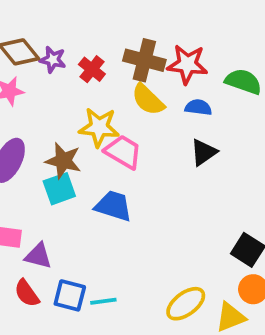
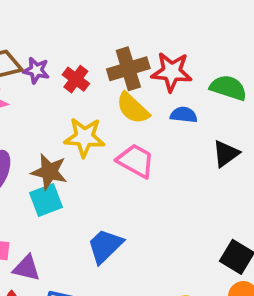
brown cross: (144, 60) -> (128, 69), turned -30
pink trapezoid: (123, 152) -> (136, 161), moved
black triangle: (204, 152) -> (226, 154), moved
blue trapezoid: (113, 206) -> (105, 246), moved, turned -60

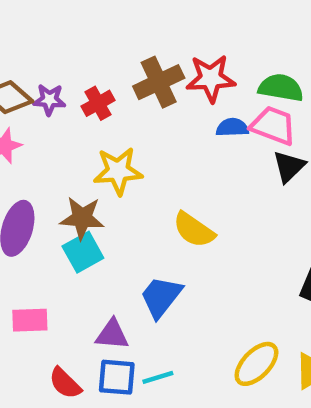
red cross: (76, 79) -> (98, 103), turned 32
yellow semicircle: (133, 108) -> (194, 230), moved
pink trapezoid: (136, 161) -> (273, 126), moved
purple triangle: (26, 268) -> (112, 334), moved

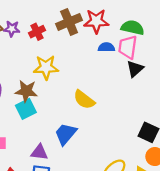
pink trapezoid: (273, 126) -> (128, 47), turned -105

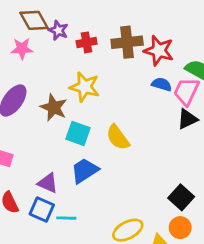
cyan square: (26, 109) -> (78, 133), moved, turned 30

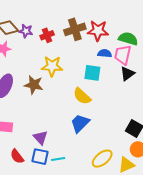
cyan square: (78, 133) -> (92, 73), moved
blue trapezoid: (85, 171) -> (80, 123), moved
purple triangle: (48, 183) -> (40, 138), turned 35

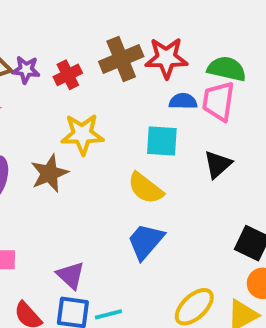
black triangle: (127, 74) -> (218, 164), moved
brown star: (34, 85) -> (49, 173), turned -30

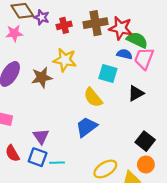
green semicircle: (227, 69) -> (137, 40), moved

